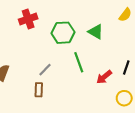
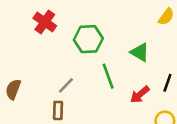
red cross: (28, 19) -> (45, 22), turned -36
green triangle: (96, 32) -> (140, 52), moved

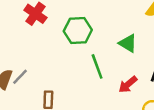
gray line: (66, 85) -> (20, 77), moved

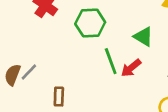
red arrow: (128, 84) -> (131, 68), moved

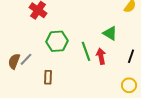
green hexagon: (90, 23) -> (57, 41), moved
red arrow: (131, 68) -> (101, 56), turned 119

